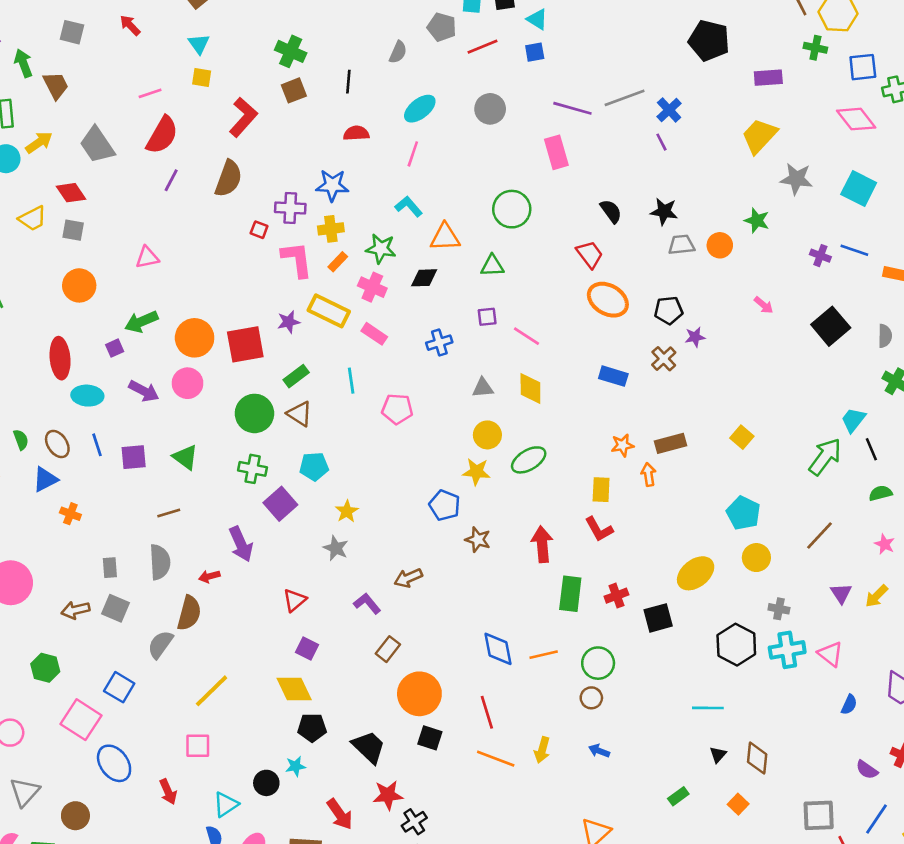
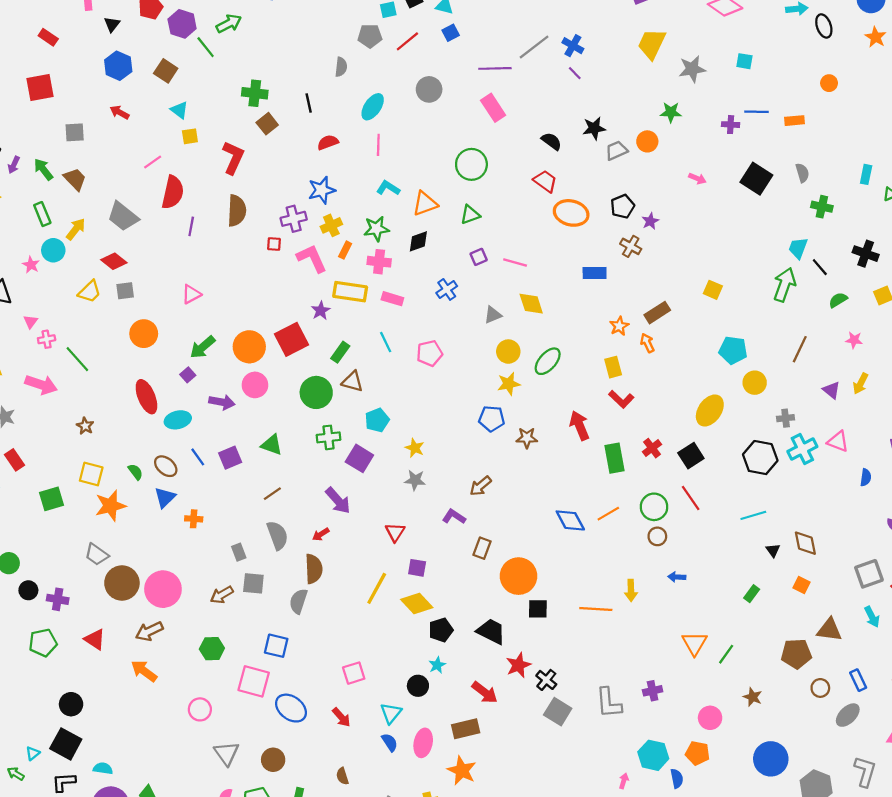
cyan square: (859, 188) -> (744, 61), size x0.6
yellow line: (212, 691) -> (377, 588), moved
red line: (487, 712) -> (691, 498), moved

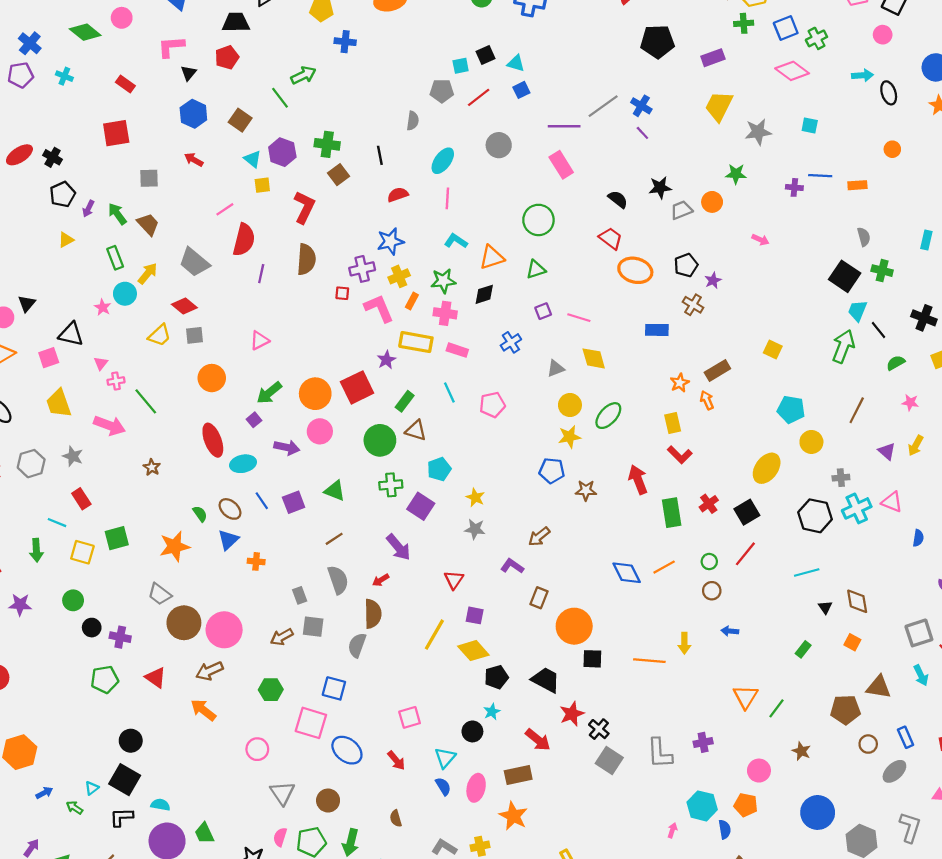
purple hexagon: (182, 24) -> (282, 152), moved
black square: (756, 179) -> (845, 276), moved
yellow square: (91, 474) -> (82, 552), moved
red line: (691, 498) -> (745, 554), turned 72
green circle: (654, 507) -> (709, 562), size x0.6

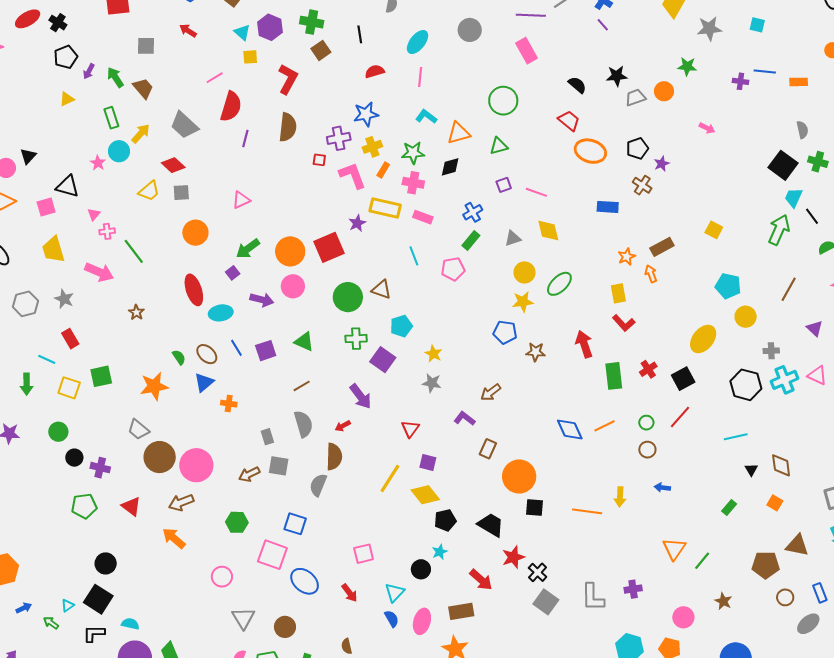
green rectangle: (405, 401) -> (471, 241), moved

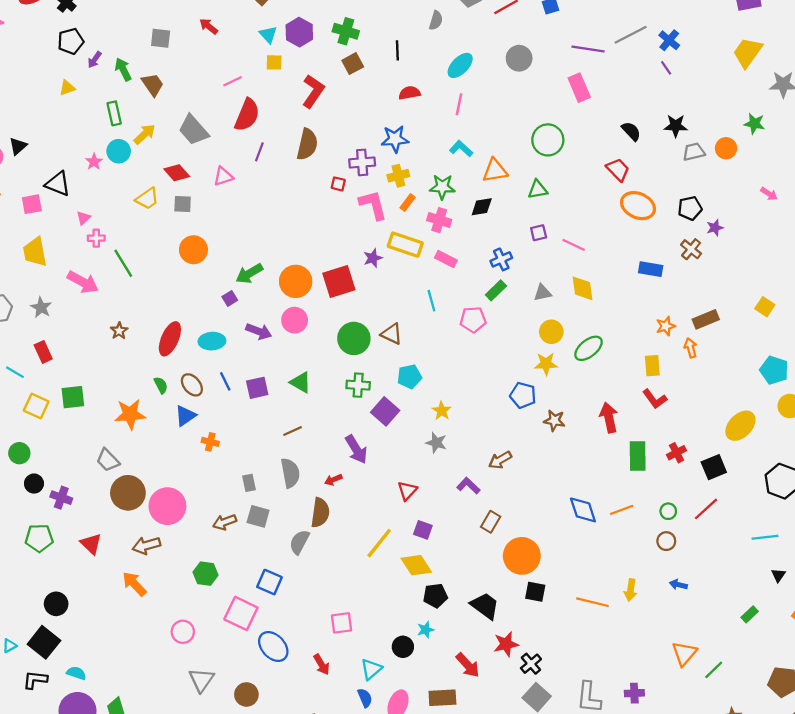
pink triangle: (241, 200) -> (223, 176), moved
red ellipse: (194, 290) -> (170, 339), moved, turned 36

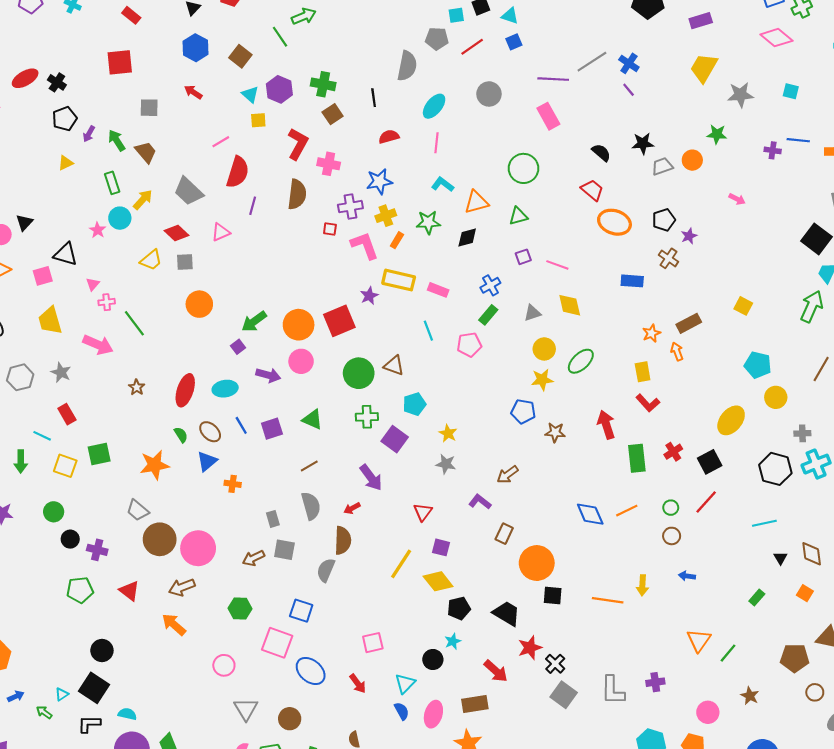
gray semicircle: (436, 20) -> (407, 66), size x1.6
pink cross: (439, 220) -> (329, 164), moved

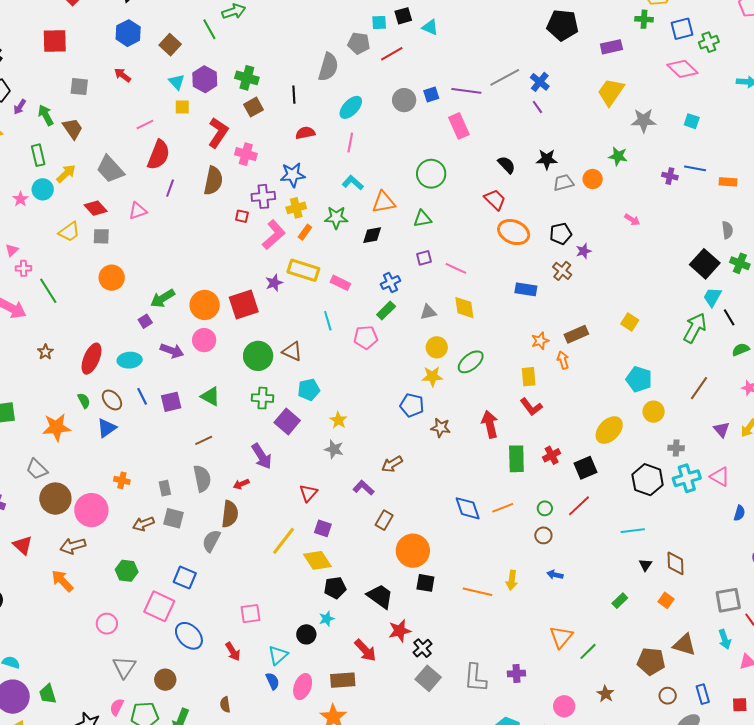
blue square: (514, 42) -> (431, 94), moved
pink L-shape: (365, 246) -> (274, 235), turned 64
orange cross: (233, 484) -> (122, 480), moved

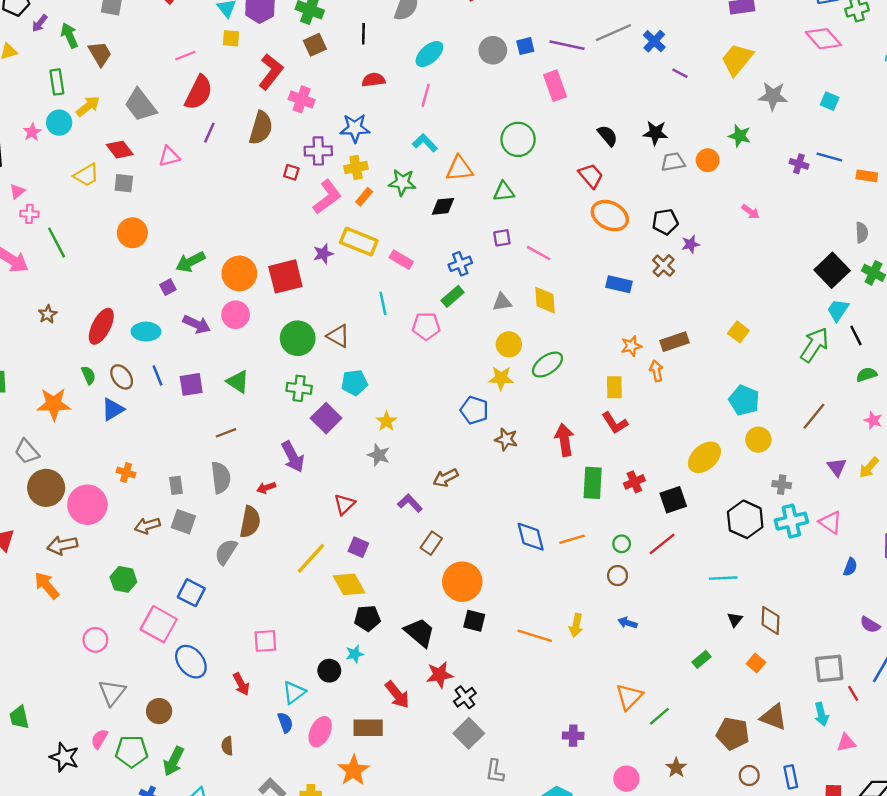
purple line: (537, 107) -> (680, 73), moved, turned -32
gray L-shape: (475, 678) -> (495, 771), moved, size x0.7

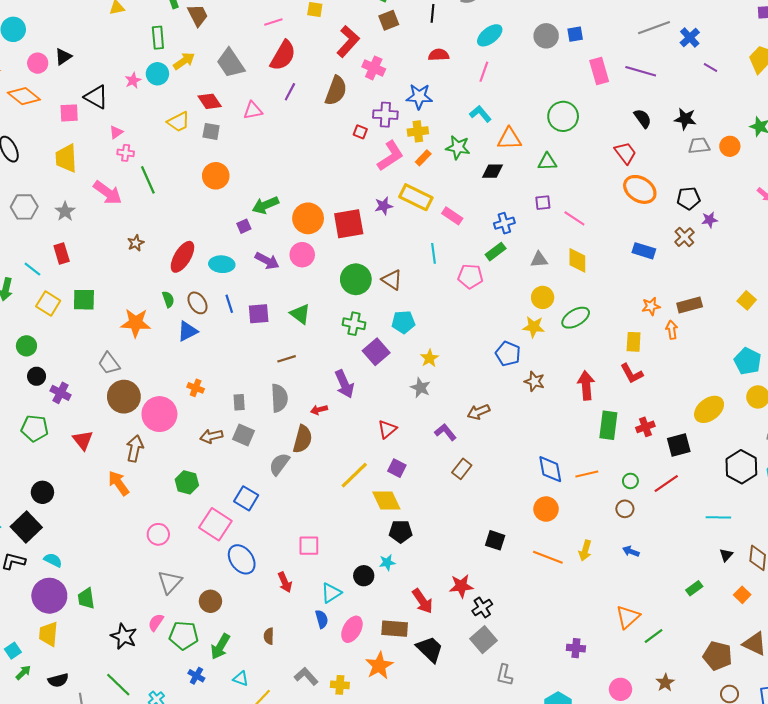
purple line: (567, 45) -> (641, 71), moved
brown arrow: (62, 545) -> (135, 448), turned 110
orange circle: (462, 582) -> (546, 509), moved, size x0.7
black trapezoid: (420, 632) -> (430, 649), moved

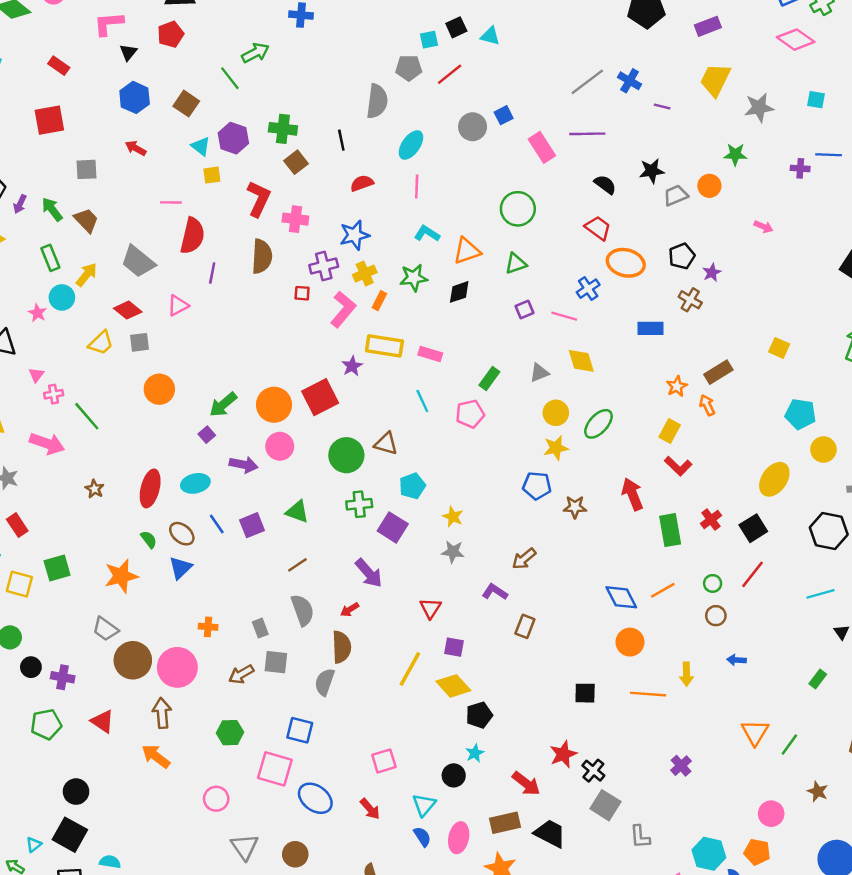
pink line: (273, 22) -> (171, 202), turned 36
blue cross: (504, 223) -> (588, 289), moved
yellow rectangle: (634, 342) -> (670, 431), turned 42
purple cross: (576, 648) -> (681, 766), moved, turned -30

